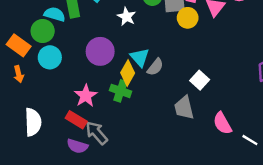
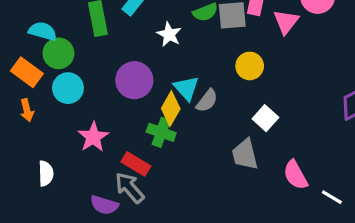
cyan semicircle: (55, 14) -> (43, 31), moved
yellow circle: (188, 18) -> (250, 66), moved
pink star: (86, 96) -> (93, 137), moved
red rectangle: (76, 120) -> (136, 164), moved
white semicircle: (33, 122) -> (46, 173), size x0.7

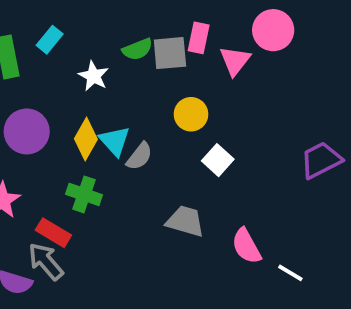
purple circle: (134, 80) -> (27, 131), moved
yellow diamond: (171, 109) -> (86, 139), moved
white square: (265, 118) -> (218, 160), moved
gray trapezoid: (245, 154) -> (185, 221), turned 120

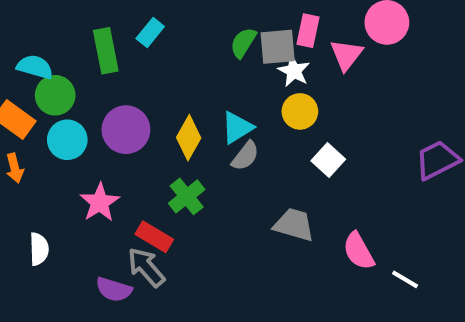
green semicircle: (137, 49) -> (243, 43), turned 144
white star: (94, 76) -> (294, 71), moved
cyan triangle: (115, 141) -> (237, 128), moved, turned 40
green cross: (84, 194) -> (187, 196), turned 32

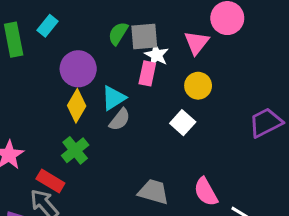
pink rectangle: (308, 31) -> (147, 73), moved
yellow circle: (300, 111) -> (198, 86), moved
purple circle: (126, 130) -> (78, 69), moved
gray trapezoid: (294, 225) -> (153, 192), moved

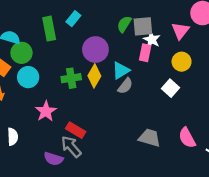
green cross: (75, 150) -> (71, 78), moved, turned 30

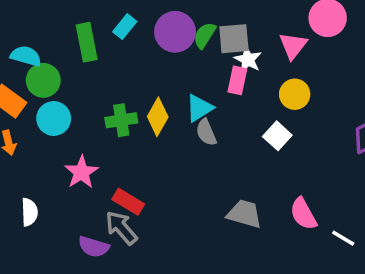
purple circle: (95, 49) -> (175, 32), moved
gray semicircle: (125, 86) -> (206, 132), turned 119

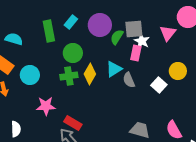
green semicircle: (205, 35) -> (117, 37), moved
green circle: (43, 80) -> (73, 53), moved
yellow circle: (295, 94) -> (178, 71), moved
gray semicircle: (206, 132) -> (129, 80), moved
pink star: (81, 172) -> (46, 106), turned 30

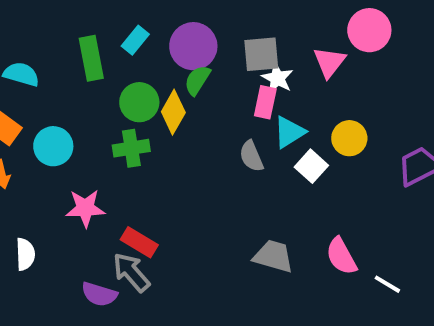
green semicircle: (117, 37) -> (197, 80), moved
cyan triangle: (114, 69) -> (289, 132), moved
yellow diamond: (90, 74) -> (173, 112), moved

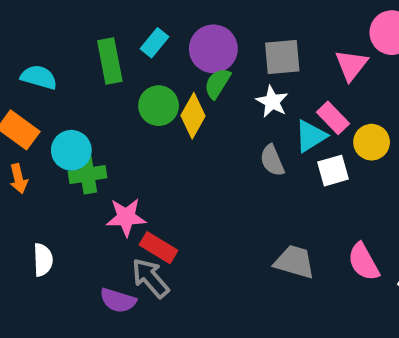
white star: (277, 78) -> (272, 102), moved
pink rectangle: (265, 102) -> (333, 118), moved, turned -56
green cross: (131, 148) -> (88, 175), moved
white square: (311, 166) -> (333, 171), turned 32
pink star: (85, 208) -> (126, 217), moved

